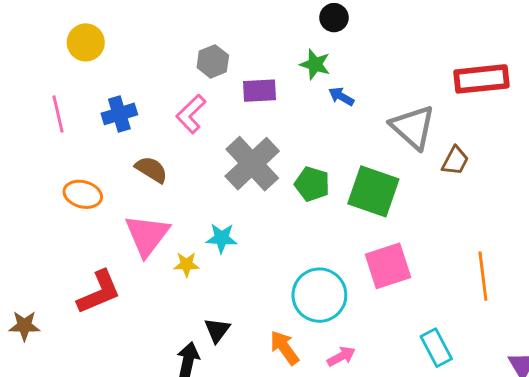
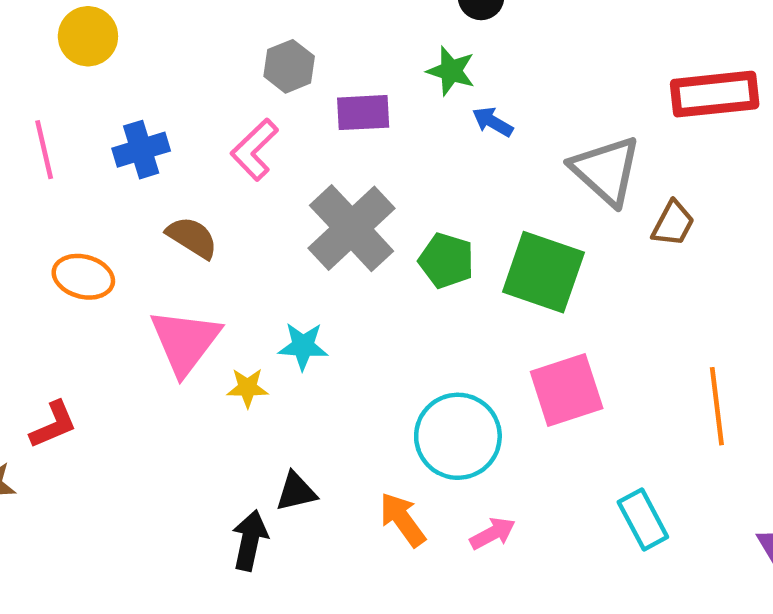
red L-shape: (99, 292) -> (53, 425), moved, size x0.7
black triangle: (217, 330) -> (296, 492), turned 40

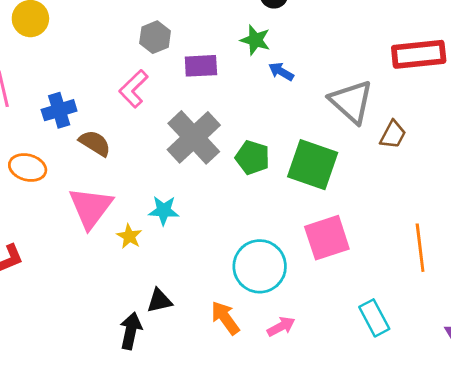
blue cross: (141, 150) -> (59, 110), moved
yellow star: (248, 388) -> (129, 236), turned 30

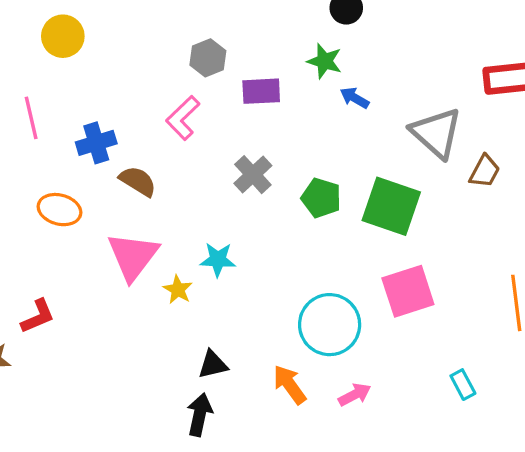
gray cross: (194, 137) -> (253, 175), size x0.6
cyan rectangle: (374, 318) -> (463, 385), size x0.7
black arrow: (131, 331) -> (200, 415), moved

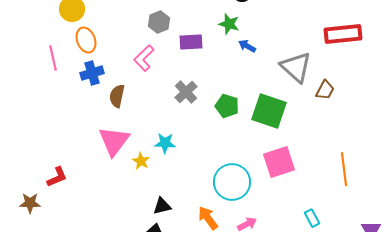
brown semicircle: (138, 181) -> (117, 96), turned -110
orange ellipse: (59, 210) -> (86, 40), moved, turned 55

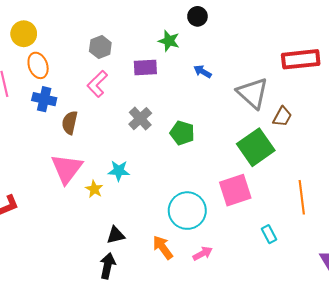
gray hexagon: (159, 22) -> (100, 47), moved
green star: (229, 24) -> (169, 41), moved
blue cross: (92, 73) -> (44, 99), turned 30
green square: (269, 111) -> (256, 147), moved, turned 36
cyan rectangle: (312, 218) -> (269, 234), moved

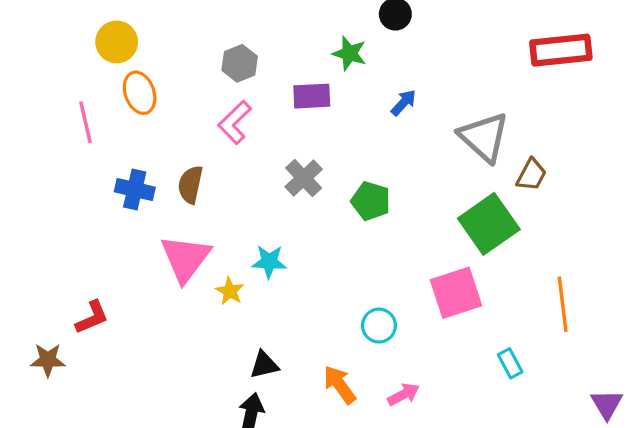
red rectangle: (301, 59) -> (561, 50), moved
blue arrow: (203, 72) -> (404, 103), turned 102
blue cross: (44, 99) -> (135, 190), moved
cyan circle: (187, 211) -> (379, 326), size x0.6

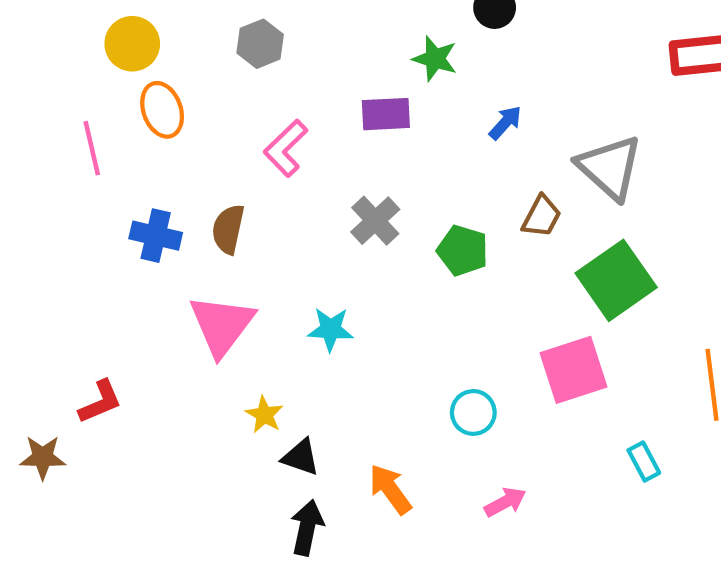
gray hexagon: (240, 63) -> (260, 44), moved
brown trapezoid: (531, 175) -> (541, 216), moved
yellow star: (230, 291) -> (264, 415), moved
black triangle: (264, 365) -> (301, 457), moved, turned 32
orange arrow: (340, 385) -> (390, 489), moved

